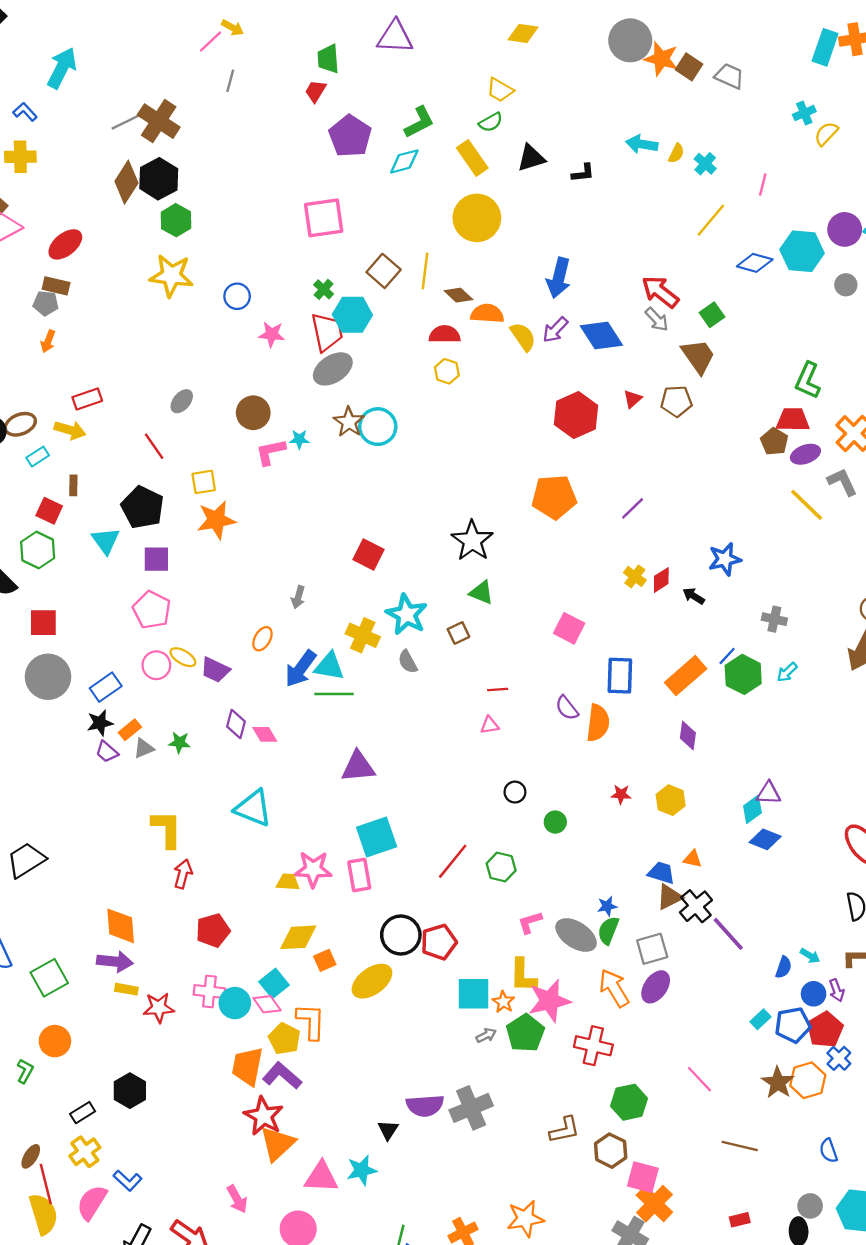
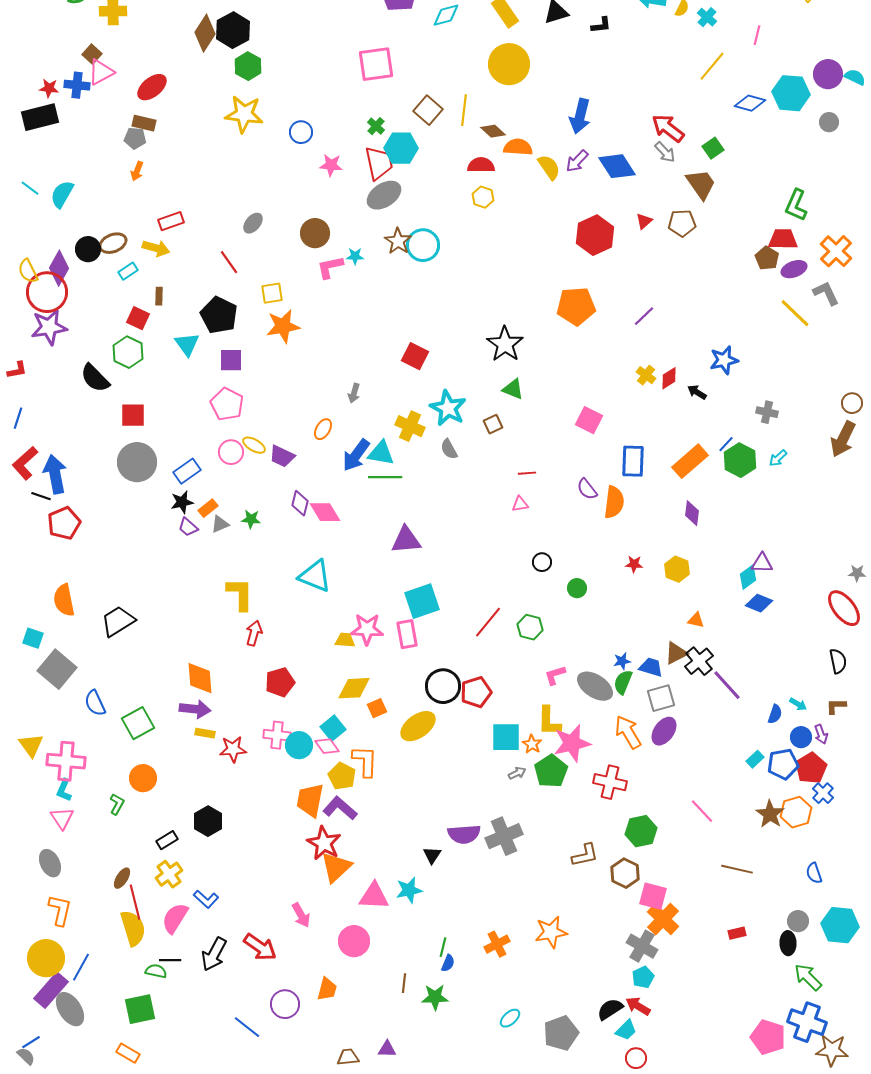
pink diamond: (265, 734) -> (325, 512), size x1.4
blue trapezoid: (661, 873) -> (651, 667), moved

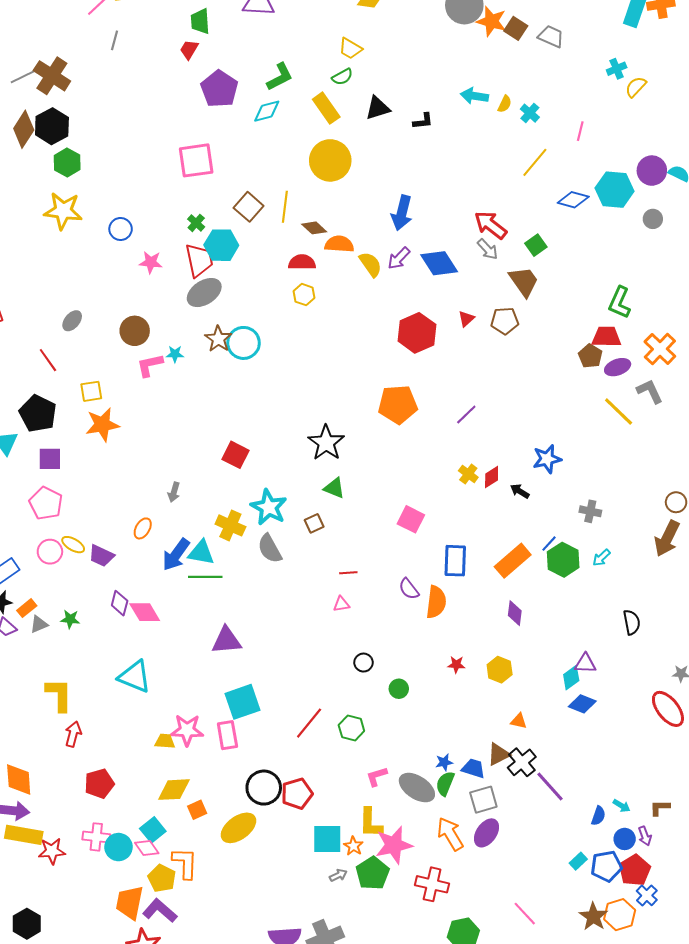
gray semicircle: (449, 449) -> (270, 549), size x1.4
black semicircle: (838, 661) -> (632, 622), moved
yellow rectangle: (205, 733) -> (24, 835), size x1.8

